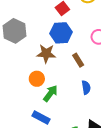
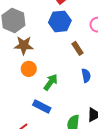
brown star: (46, 54) -> (24, 45), moved
orange circle: (37, 79) -> (29, 69), moved

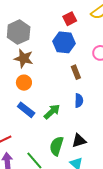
green arrow: (51, 82) -> (52, 112), moved
blue rectangle: (42, 107) -> (26, 110), moved

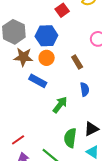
blue hexagon: (64, 42) -> (46, 36), moved
orange circle: (24, 83) -> (47, 58), moved
blue rectangle: (26, 110) -> (38, 81), moved

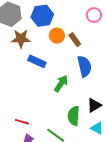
orange circle: (47, 58) -> (57, 36), moved
blue semicircle: (85, 89) -> (84, 66), size x1.5
red line: (18, 140) -> (22, 122), turned 56

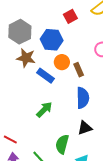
blue rectangle: (37, 61) -> (45, 76), moved
green arrow: (61, 84) -> (44, 110), moved
black triangle: (94, 105) -> (85, 128), moved

